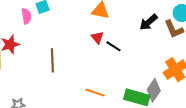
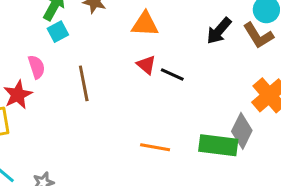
pink semicircle: (26, 16) -> (36, 67), moved
brown line: (52, 60) -> (84, 83), moved

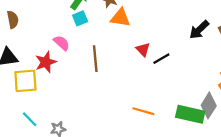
orange triangle: (145, 24) -> (120, 18), moved
pink semicircle: (36, 67) -> (62, 43), turned -36
black line: (172, 74) -> (161, 59), turned -60

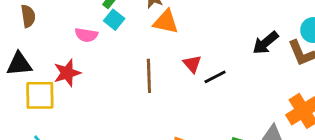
cyan square: (80, 18) -> (114, 20), turned -32
pink semicircle: (62, 43) -> (86, 35), moved, turned 144
brown line: (95, 59) -> (149, 76), moved

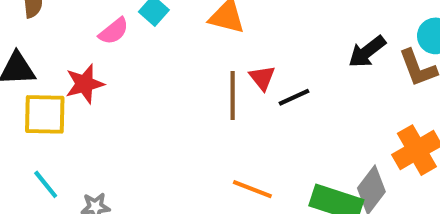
pink semicircle: (86, 35) -> (114, 31), turned -50
brown line: (149, 76) -> (233, 96), moved

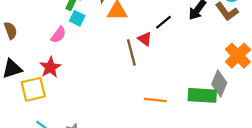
black line: (294, 97) -> (163, 22), moved

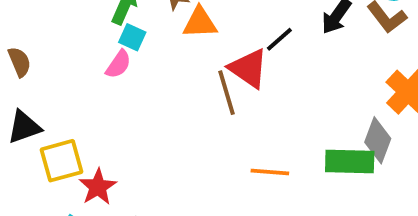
pink semicircle: (58, 35) -> (118, 64), moved
red triangle: (145, 39) -> (248, 68), size x1.6
red star: (50, 67) -> (98, 187), moved

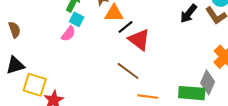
black line: (279, 39) -> (126, 27), moved
brown line: (227, 93) -> (128, 71), moved, turned -40
yellow square: (61, 161) -> (35, 85), turned 30

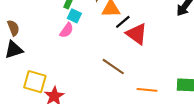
black triangle: (15, 65) -> (14, 50), moved
brown line: (128, 71) -> (113, 67), moved

